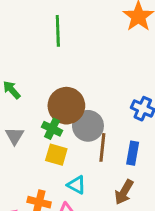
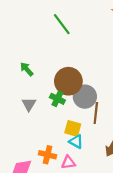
green line: (58, 31) -> (62, 24), turned -35
yellow square: (56, 155) -> (73, 128), moved

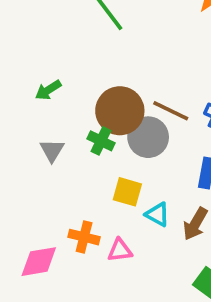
green arrow: (27, 69) -> (48, 90), turned -80
brown line: (96, 113) -> (171, 111), moved, turned -70
cyan triangle: (76, 142) -> (158, 214), moved

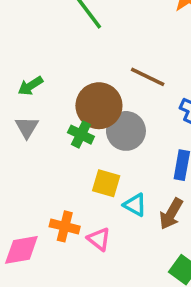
brown line: (171, 111) -> (148, 77), moved
gray triangle: (52, 150) -> (27, 127), moved
pink triangle: (120, 250) -> (99, 239), turned 45

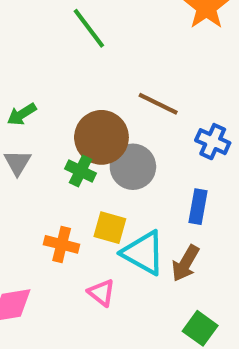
cyan triangle: (135, 205) -> (143, 253), size x1.6
orange cross: (65, 226) -> (62, 244), moved

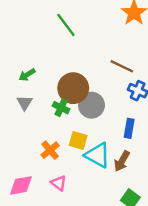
brown line: (158, 104) -> (122, 66), moved
orange cross: (62, 244) -> (50, 150), turned 36
pink triangle: (101, 293) -> (59, 183), moved

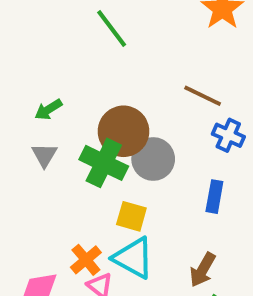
green cross: (61, 108) -> (104, 163), size x1.6
orange cross: (50, 150) -> (86, 260), moved
cyan triangle: (98, 155) -> (133, 258), moved
brown arrow: (122, 161) -> (203, 270), moved

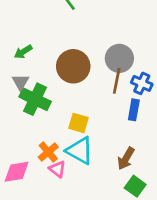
brown line: (203, 96) -> (117, 81), moved, turned 75
blue cross: (228, 135) -> (142, 83), moved
gray circle: (153, 159) -> (119, 58), moved
green cross: (104, 163) -> (35, 99), moved

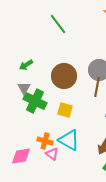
yellow square: (78, 123) -> (65, 110), moved
orange cross: (48, 152) -> (45, 141), turned -35

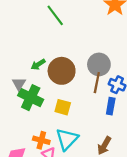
green arrow: (26, 65) -> (38, 64), moved
cyan triangle: (69, 140) -> (67, 139), turned 45

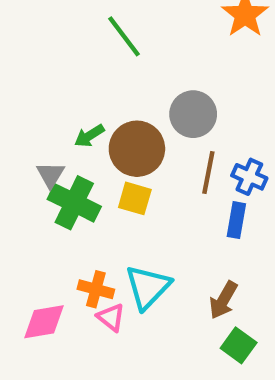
gray circle: (99, 64) -> (193, 114), moved
yellow square: (63, 107) -> (135, 198), moved

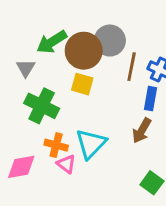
gray circle: (193, 114) -> (110, 41), moved
green arrow: (89, 136) -> (52, 42), size x1.5
green cross: (74, 203) -> (42, 106), moved
brown arrow: (223, 300) -> (142, 131), moved

